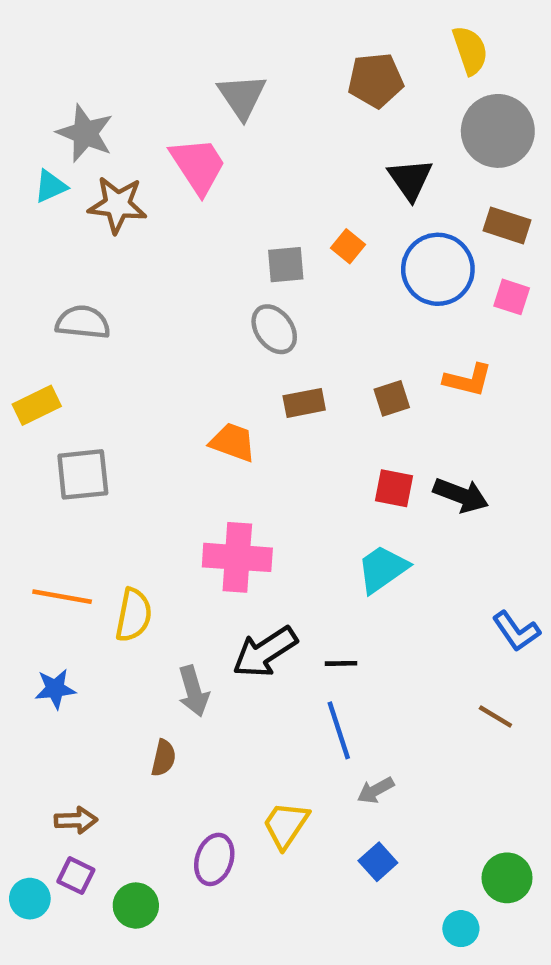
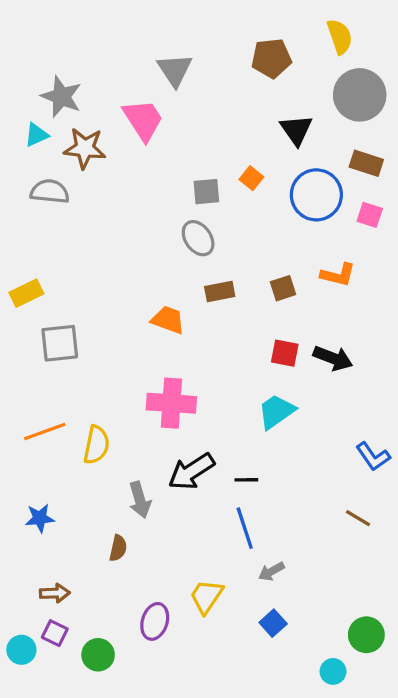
gray semicircle: (83, 322) -> (50, 192), moved
orange line: (62, 597) -> (45, 431), turned -30
blue star: (55, 689) -> (40, 518), moved

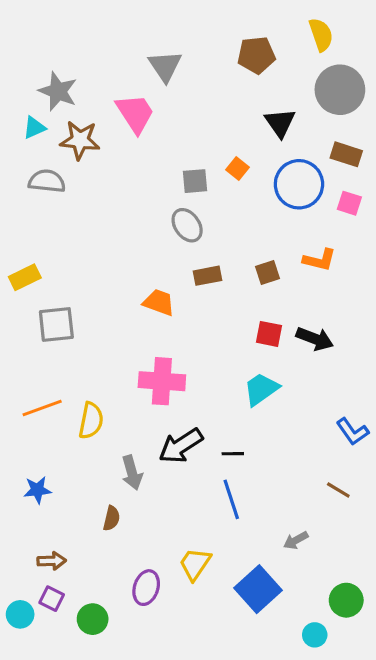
gray arrow: (271, 571) -> (296, 540), moved
blue square: (273, 623) -> (258, 589), size x1.8

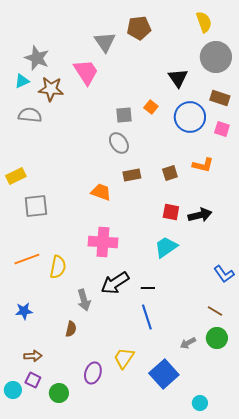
brown pentagon: (256, 55) -> (139, 28), moved
black arrow: (315, 339) -> (200, 215), turned -35
green circle: (346, 600) -> (217, 338), moved

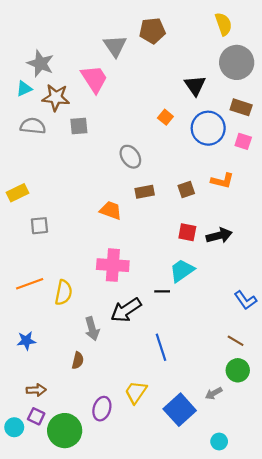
gray square: (124, 115) -> (79, 126), moved
gray square: (36, 206) -> (39, 226), size x0.7
black line: (148, 288) -> (162, 291), moved
gray arrow: (188, 343) -> (214, 393), moved
green circle: (59, 393) -> (65, 431), size x1.6

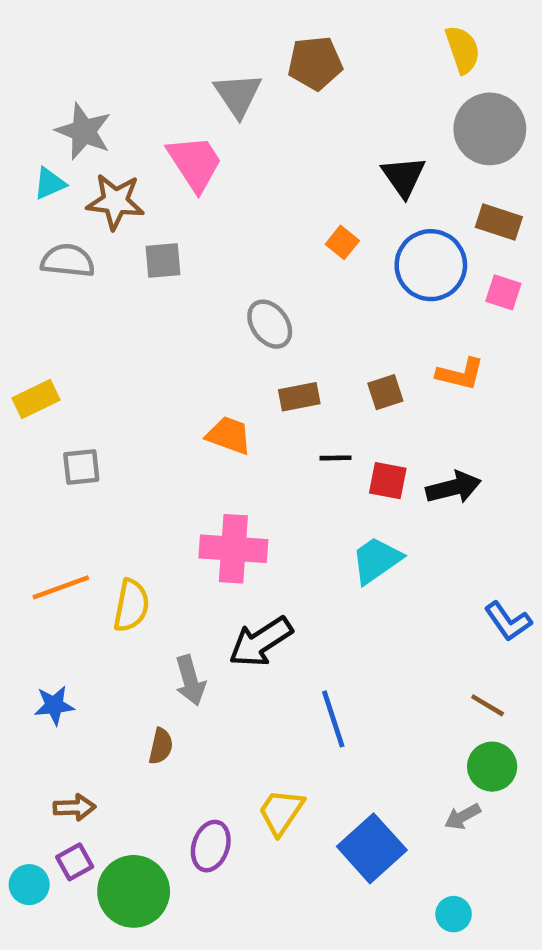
black line: (162, 291) -> (336, 458), moved
gray arrow: (214, 393) -> (463, 817), moved
purple square: (36, 416) -> (75, 862), turned 35

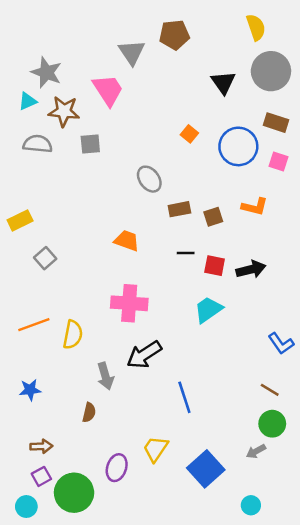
black triangle: (404, 177) -> (223, 82), moved
brown rectangle: (299, 397) -> (179, 209), moved
gray square: (81, 467) -> (45, 258), turned -35
cyan circle: (29, 885) -> (26, 507), moved

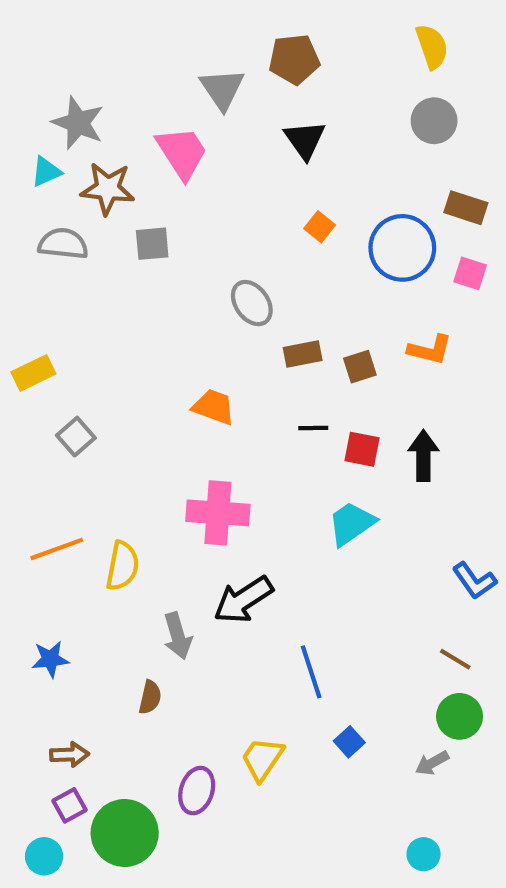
gray circle: (271, 71) -> (434, 121), moved, size x0.7
black triangle: (223, 82) -> (305, 140), moved
black arrow: (251, 269) -> (423, 456), turned -76
blue square: (206, 469) -> (349, 742), moved, size x0.5

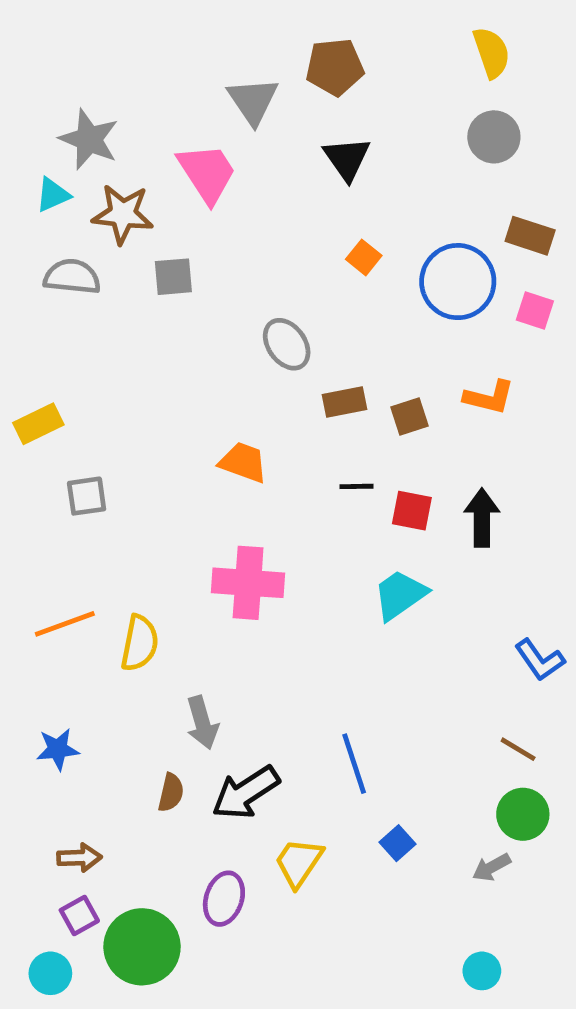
gray square: (76, 437) -> (87, 496), turned 33
black arrow: (243, 600) -> (246, 793), moved

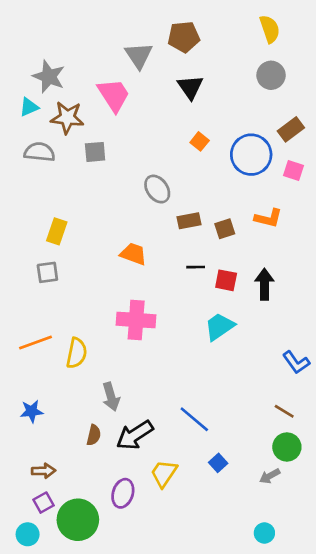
brown rectangle: (530, 236) -> (291, 129), turned -55
yellow rectangle: (38, 424) -> (57, 231), moved, turned -45
blue line: (354, 764) -> (194, 419), turned -32

